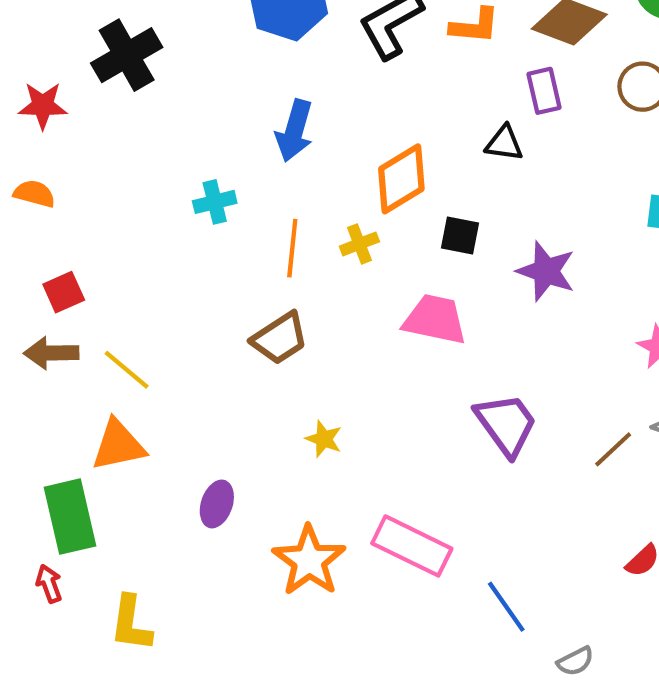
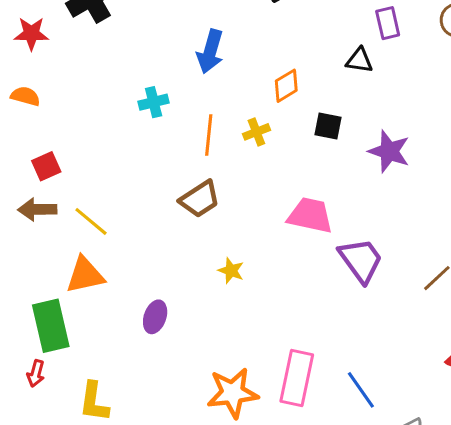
orange diamond: (401, 179) -> (286, 86), size x0.7
pink trapezoid: (435, 319) -> (310, 215), moved
pink rectangle: (412, 546) -> (297, 378), moved, turned 76
orange star: (309, 561) -> (233, 393), moved, turned 30
red arrow: (49, 584) -> (36, 373), turned -145

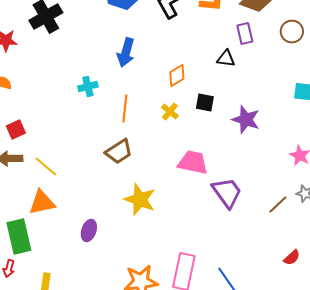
yellow cross: (256, 132) -> (170, 112), moved, turned -30
yellow star: (231, 271) -> (140, 200), size x1.8

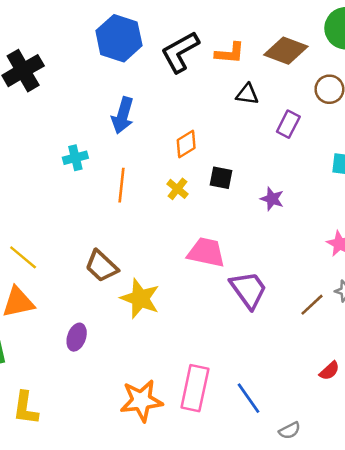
purple rectangle: (245, 34) -> (288, 124), moved, turned 40
black triangle: (226, 59) -> (247, 94), moved
purple star: (246, 120) -> (272, 199), size x0.7
brown trapezoid: (119, 152) -> (102, 266), moved, turned 76

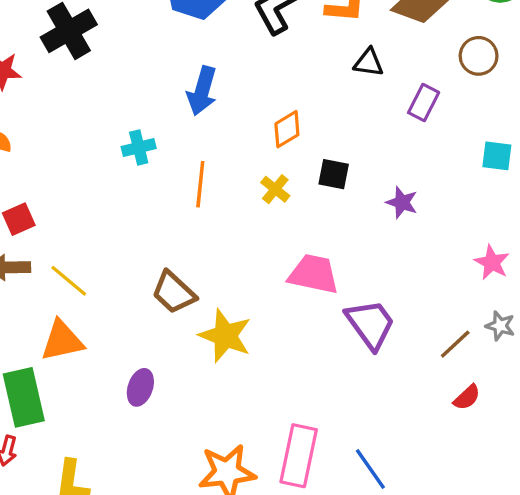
red semicircle: (329, 371) -> (467, 397), moved

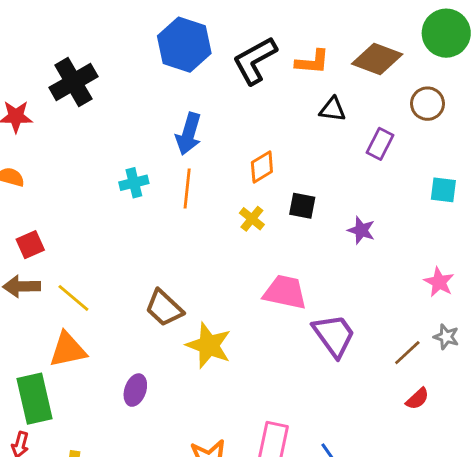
orange line: (200, 184) -> (187, 189), moved

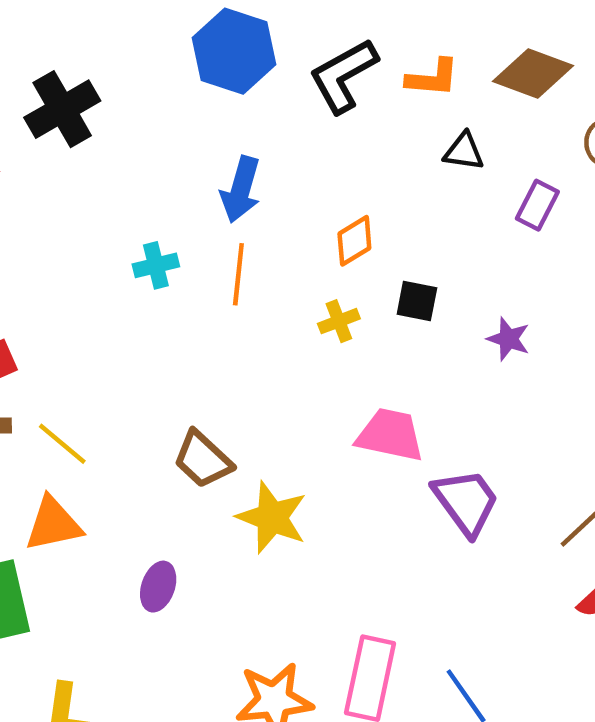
yellow cross: (252, 219) -> (339, 321), turned 30

